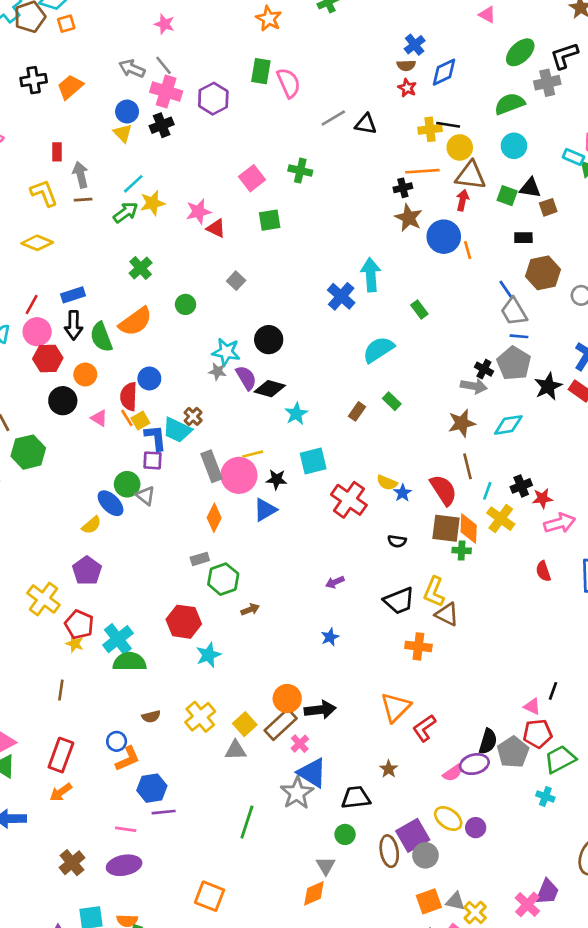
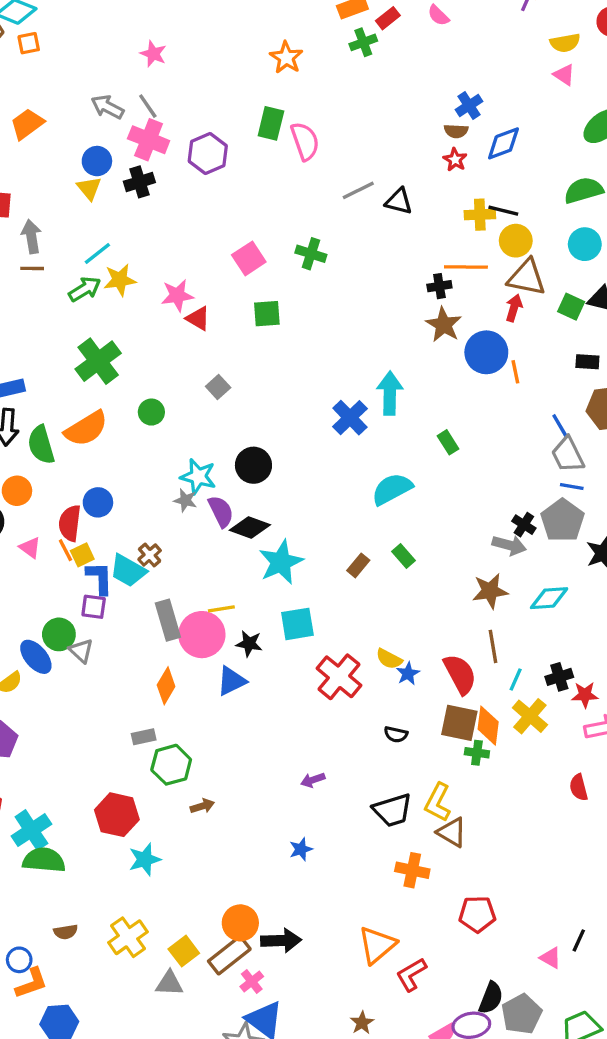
green cross: (141, 268) -> (98, 361), size x1.5
cyan star: (296, 414) -> (281, 562), size x1.5
red pentagon: (538, 734) -> (477, 914), moved

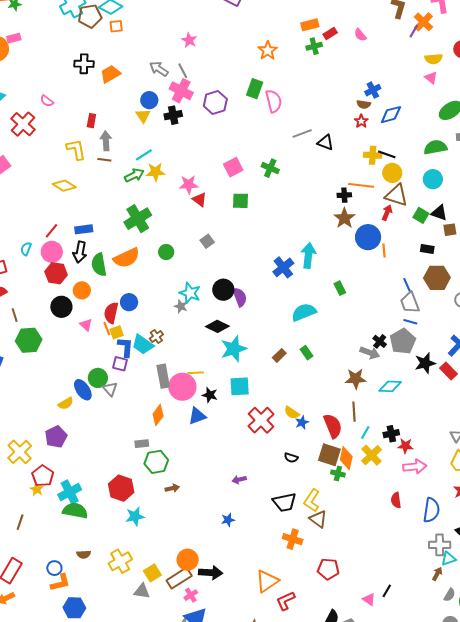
purple semicircle: (221, 511) -> (240, 297), moved

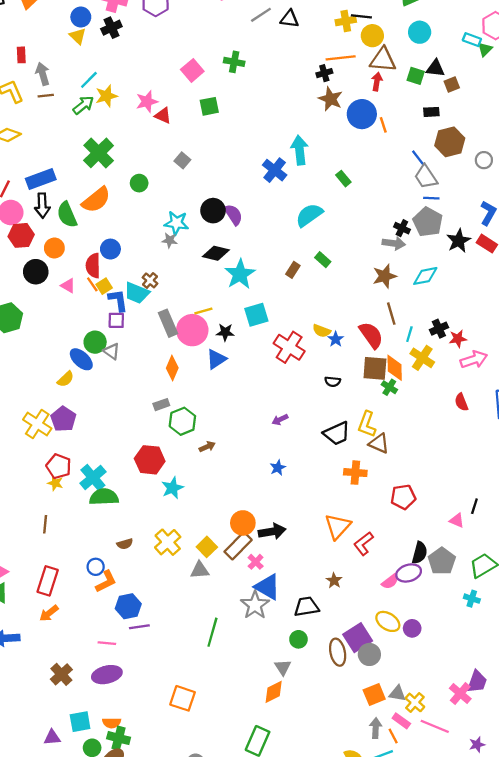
blue rectangle: (84, 229) -> (41, 179), size x1.4
yellow cross: (20, 452) -> (37, 424), moved
green cross: (338, 474) -> (389, 387), turned 32

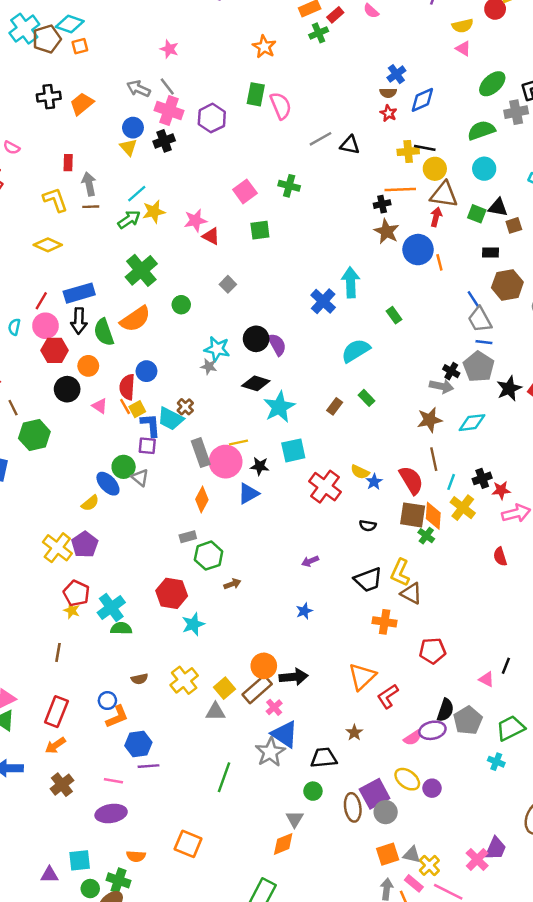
green semicircle: (104, 497) -> (121, 628), size x0.7
brown cross: (61, 674) -> (62, 785), moved
orange semicircle: (112, 723) -> (136, 856), moved

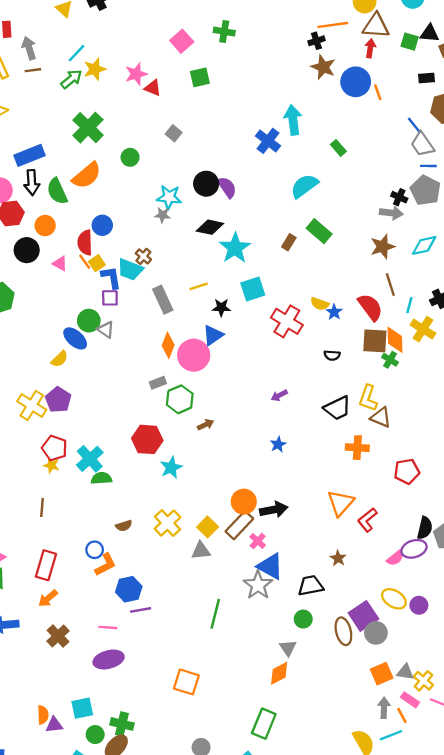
green rectangle: (367, 398) -> (319, 231), size x1.5
pink circle: (226, 462) -> (194, 355), moved
orange semicircle: (136, 856) -> (43, 715), moved, turned -90

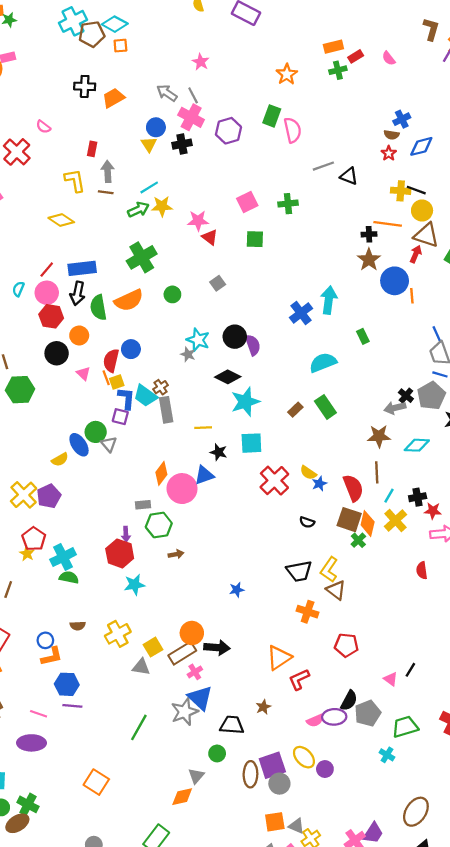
green cross: (224, 32) -> (288, 204), turned -30
gray arrow: (391, 213) -> (395, 408), turned 145
gray rectangle: (163, 300) -> (166, 410), moved
purple arrow: (279, 395) -> (126, 534), moved, turned -80

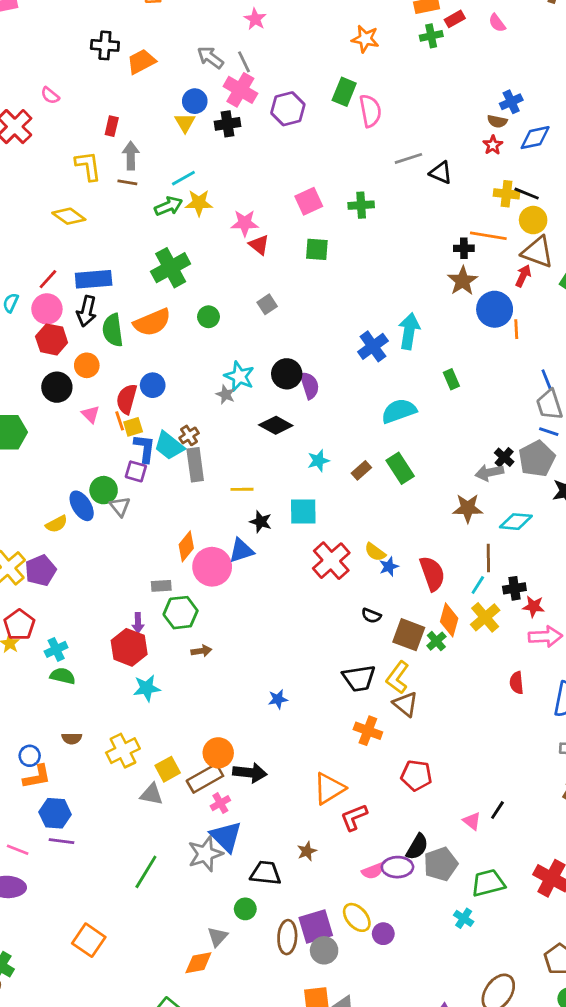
orange star: (287, 74) -> (365, 39), turned -30
cyan star: (245, 402) -> (318, 461), moved, size x0.6
brown line: (377, 472) -> (488, 558), moved
brown square: (349, 520) -> (409, 635), moved
cyan cross: (63, 557) -> (56, 649), size x0.7

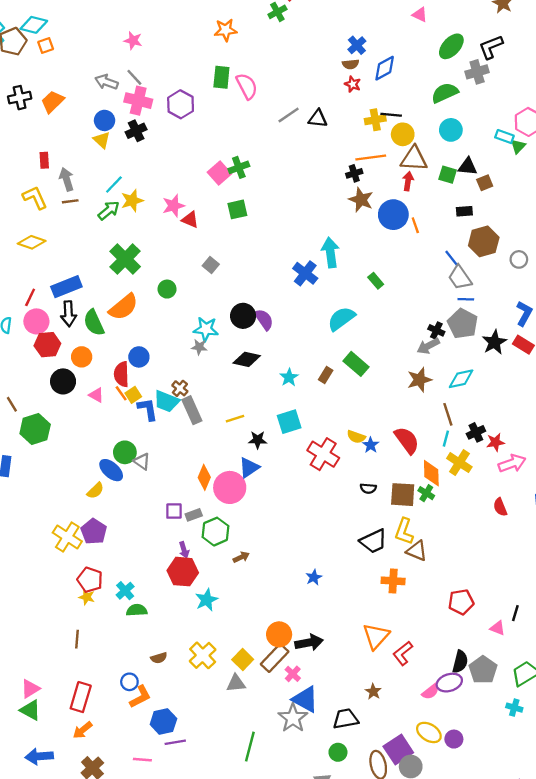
green cross: (361, 205) -> (239, 167), moved
purple square: (136, 471) -> (174, 511), moved
red pentagon: (416, 775) -> (461, 602), moved

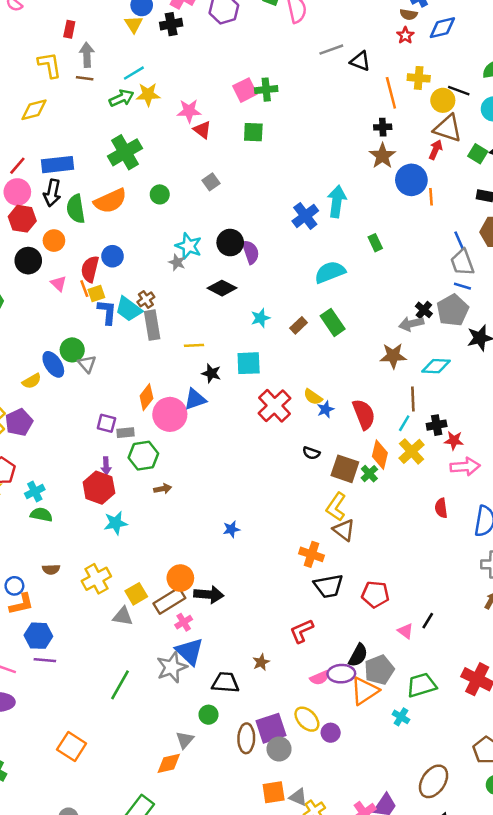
black line: (391, 115) -> (459, 91), moved
orange line: (371, 158) -> (391, 93), moved, turned 68
yellow diamond: (32, 242) -> (34, 110), turned -48
black trapezoid: (373, 541) -> (328, 586), moved
orange triangle: (376, 636) -> (365, 691), moved

